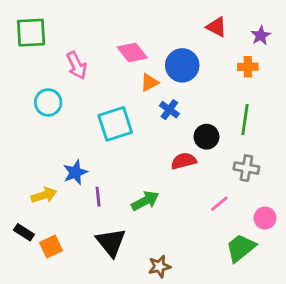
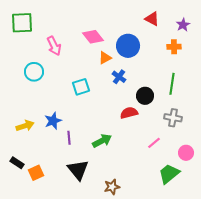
cyan square: (115, 124) -> (81, 87), size x0.7
yellow arrow: (44, 195) -> (25, 126), moved

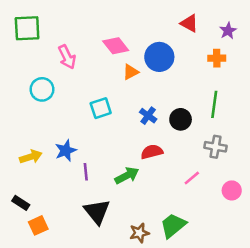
blue cross: (119, 77) -> (148, 116), moved
red semicircle: (129, 113) -> (152, 152), moved
orange square: (36, 173) -> (38, 225), moved
green trapezoid: (169, 174) -> (173, 225), moved

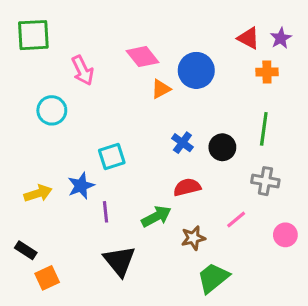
red triangle: (189, 23) -> (249, 38), moved
cyan square: (101, 108) -> (112, 156), moved
brown star: (139, 233) -> (193, 238), moved

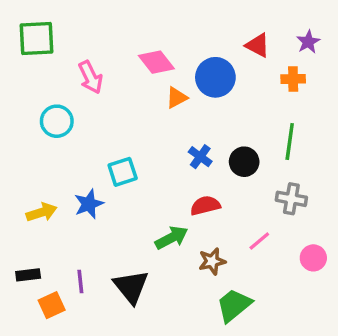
red triangle: (249, 38) -> (258, 45), moved
purple line: (106, 212) -> (80, 282), moved
black rectangle: (26, 250) -> (28, 275), turned -40

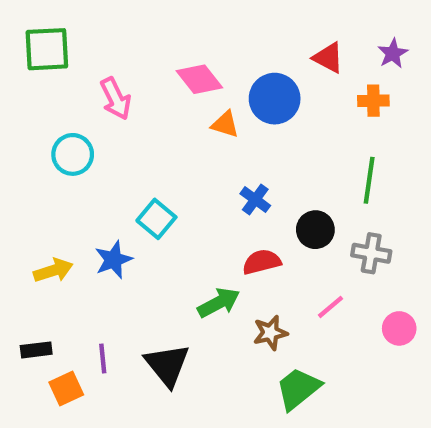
orange triangle: (177, 98) -> (225, 124), turned 45
black circle: (244, 162) -> (315, 230), moved
cyan square: (123, 172) -> (156, 219), turned -32

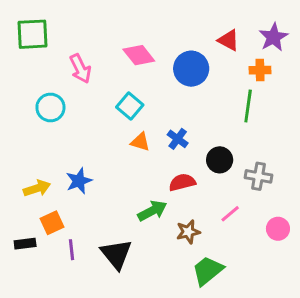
purple star: (393, 53) -> (273, 37), size x1.4
orange triangle: (225, 124) -> (140, 142), moved
green line: (369, 180) -> (248, 106), moved
cyan square: (156, 219) -> (130, 106), moved
orange square: (66, 389) -> (52, 223), moved

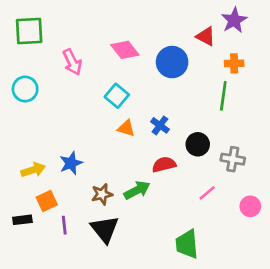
purple star: (273, 37) -> (234, 20), moved
cyan circle: (50, 107) -> (25, 89), moved
brown star: (188, 232) -> (102, 194), moved
green trapezoid: (208, 271) -> (187, 244), turned -56

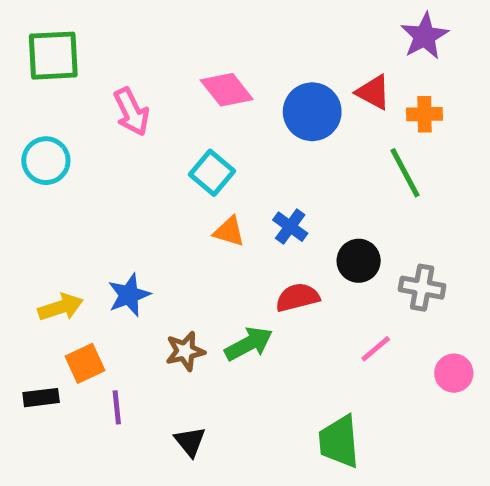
red triangle: (206, 36) -> (373, 92), moved
green line: (223, 96) -> (405, 173), turned -36
black triangle: (105, 229) -> (190, 442), moved, size x0.6

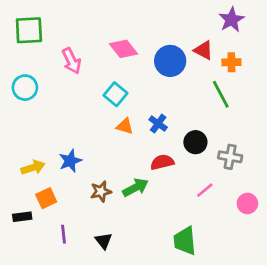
purple line: (117, 407) -> (64, 234), moved

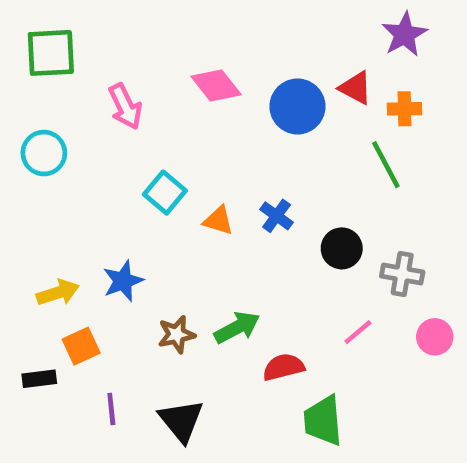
cyan square: (116, 94) -> (165, 193), moved
red semicircle: (162, 162) -> (284, 367), moved
pink circle: (247, 203) -> (435, 337), moved
black triangle: (104, 241) -> (181, 421), size x1.5

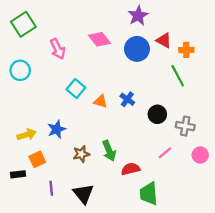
purple star: (405, 34) -> (138, 16), moved
green square: (51, 53) -> (23, 24), turned -30
green arrow: (237, 328) -> (109, 151), turned 96

